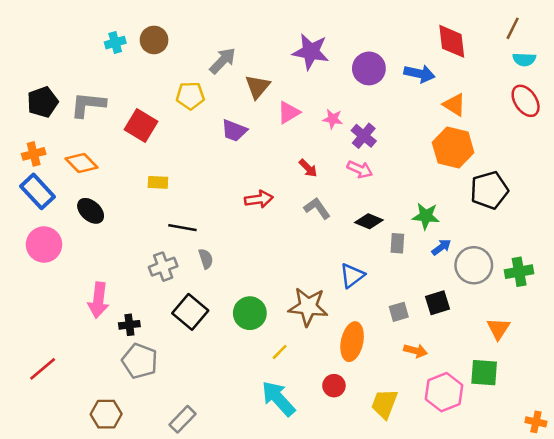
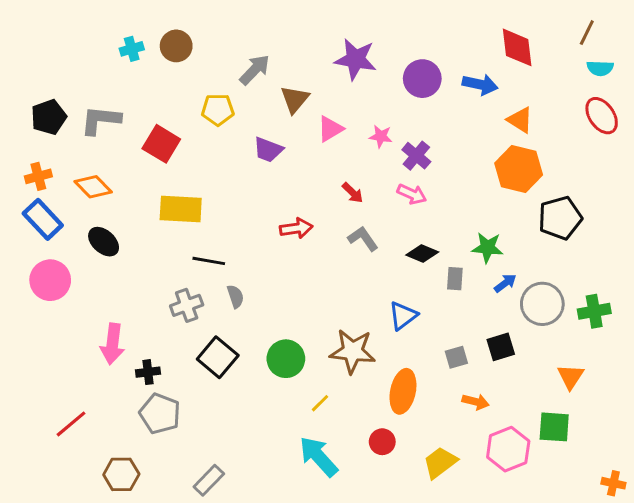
yellow rectangle: (158, 182) -> (181, 209), size x1.8
red line: (43, 369) -> (71, 424), moved
yellow trapezoid: (384, 404) -> (440, 462), turned 32

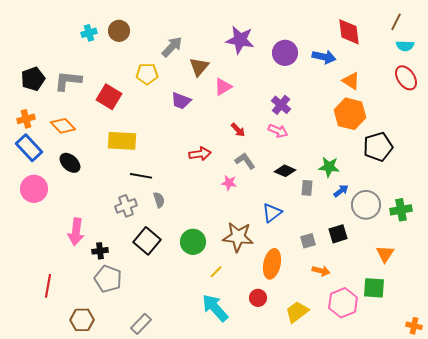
pink star: (381, 136) -> (229, 183), moved
red line: (71, 424) -> (48, 286), turned -40

